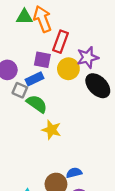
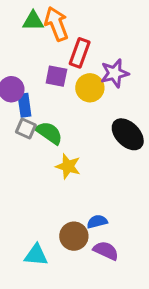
blue rectangle: (34, 79) -> (24, 105), moved, turned -72
black ellipse: (98, 86) -> (128, 134), moved
gray square: (20, 90) -> (26, 129), moved

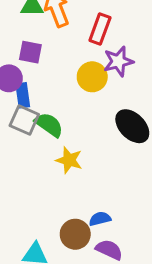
red rectangle: (80, 53) -> (100, 29), moved
purple square: (56, 76) -> (30, 52), moved
gray square: (26, 129) -> (24, 120), size x1.4

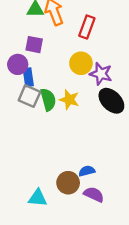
purple star: (118, 61) -> (101, 74), moved, turned 30
green semicircle: (49, 125) -> (48, 100), turned 40
yellow star: (69, 160) -> (69, 100), moved

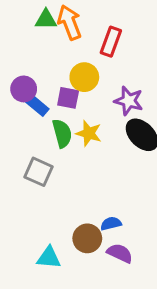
purple square: (34, 45) -> (68, 98), moved
yellow circle: (81, 63) -> (84, 77), moved
blue rectangle: (28, 77) -> (37, 105), turned -42
gray square: (29, 96) -> (38, 172), moved

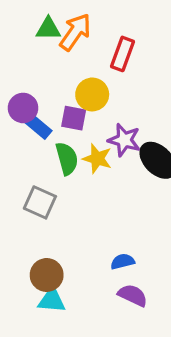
orange arrow: (70, 22) -> (75, 32), turned 56
purple star: (129, 101) -> (124, 140), moved
brown circle: (87, 238) -> (47, 275), moved

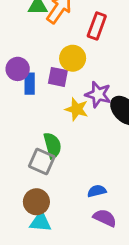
blue rectangle: (38, 127) -> (30, 84), turned 50
green semicircle: (67, 159) -> (52, 145), moved
gray square: (40, 202) -> (42, 162), moved

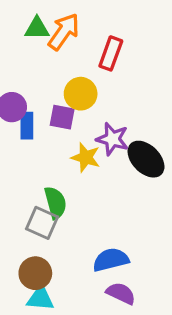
blue semicircle: (97, 191) -> (111, 260), size x1.5

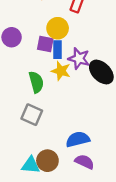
blue rectangle: (27, 126) -> (58, 50), moved
green semicircle: (55, 203) -> (36, 82), moved
brown circle: (35, 273) -> (47, 161), moved

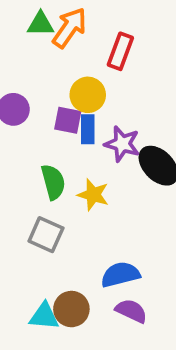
yellow star: (61, 71) -> (93, 195), moved

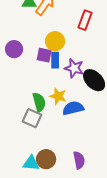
red rectangle: (120, 51) -> (85, 20), moved
green semicircle: (53, 182) -> (39, 102), moved
blue semicircle: (120, 275) -> (73, 108), moved
purple semicircle: (131, 311) -> (79, 160), turned 54

